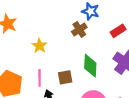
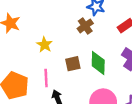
brown square: (65, 77) -> (73, 64), moved

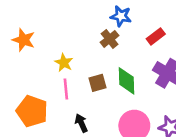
pink line: (46, 78) -> (66, 89), moved

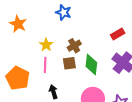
blue star: (121, 16) -> (63, 12), moved
brown cross: (110, 39) -> (74, 46), moved

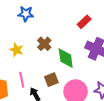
brown square: (69, 63) -> (51, 80), moved
pink line: (45, 65) -> (22, 80), moved

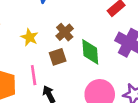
brown square: (51, 80) -> (58, 57), moved

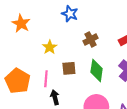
brown cross: (65, 32) -> (91, 39), moved

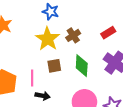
yellow star: (50, 47) -> (48, 39), moved, size x1.6
black arrow: (55, 97) -> (43, 96), turned 120

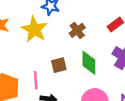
yellow star: (48, 39) -> (34, 29), moved

